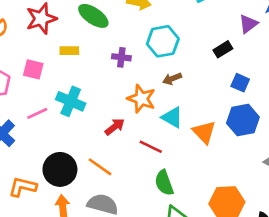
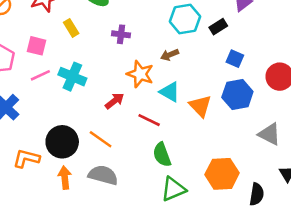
cyan hexagon: (163, 41) -> (185, 19), moved
yellow rectangle: (69, 51) -> (71, 28), turned 60
pink line: (37, 113) -> (40, 75), moved

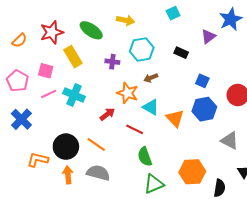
cyan hexagon: (185, 19) -> (142, 50), moved
black rectangle: (218, 27) -> (181, 53), moved, turned 56
yellow rectangle: (71, 28) -> (73, 57), size x1.5

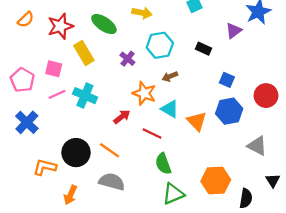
orange semicircle: (19, 40) -> (26, 20), moved
purple cross: (112, 62) -> (127, 59), turned 32
orange arrow: (68, 175) -> (70, 195), moved, turned -150

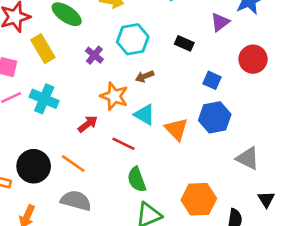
red circle: (266, 96) -> (253, 59), moved

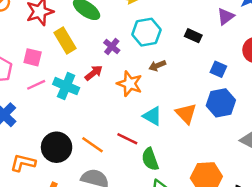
cyan triangle: (145, 115) -> (152, 116), moved
red arrow: (88, 124) -> (94, 73), moved
red line: (123, 144) -> (127, 139), moved

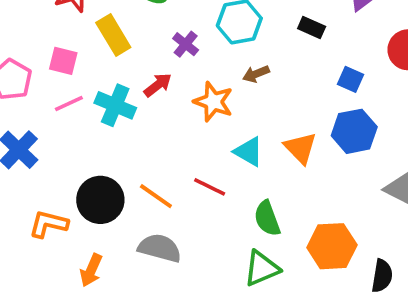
green semicircle: (150, 159) -> (267, 218), moved

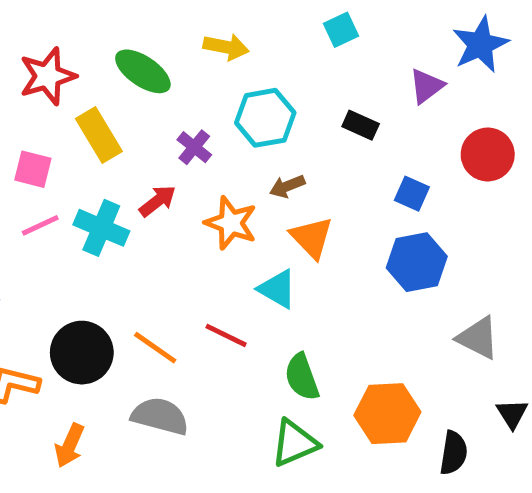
orange triangle: (300, 148) -> (312, 238), moved

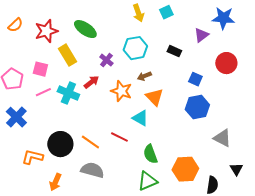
blue star: (480, 44) -> (223, 18), turned 30
yellow arrow: (226, 47) -> (138, 13), moved, turned 60

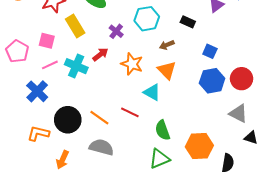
red circle: (226, 63) -> (242, 79), moved
brown arrow: (144, 76) -> (167, 45), moved
blue cross: (16, 117) -> (37, 91), moved
black triangle: (236, 169) -> (251, 138), moved, turned -40

